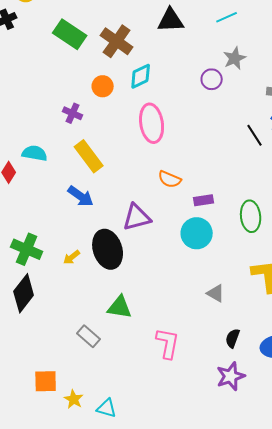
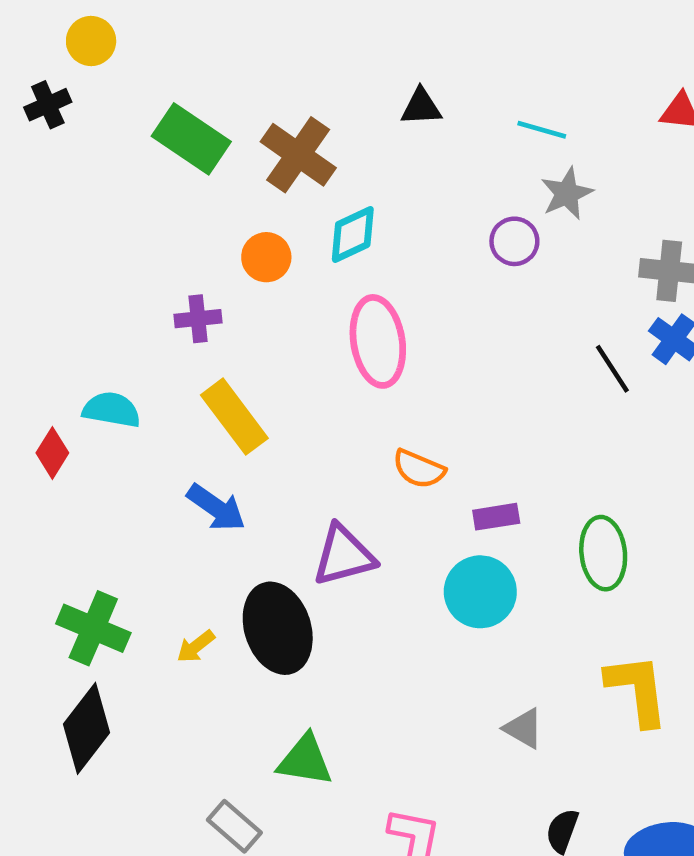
cyan line: (227, 17) -> (542, 130), moved, turned 40
black triangle: (171, 20) -> (421, 107), size x0.7
purple cross: (73, 113) -> (198, 319), turned -30

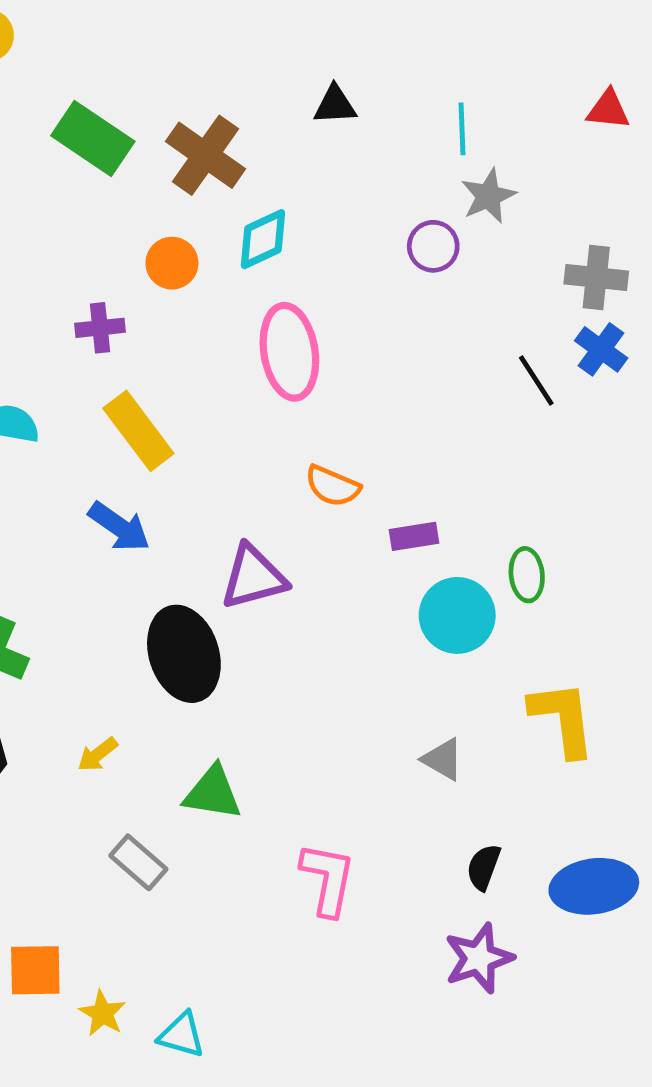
cyan line: (542, 130) -> (462, 129), turned 72
green ellipse: (603, 553) -> (527, 575), size x0.7
cyan circle: (480, 592) -> (457, 615), moved
yellow arrow: (196, 646) -> (98, 754), moved

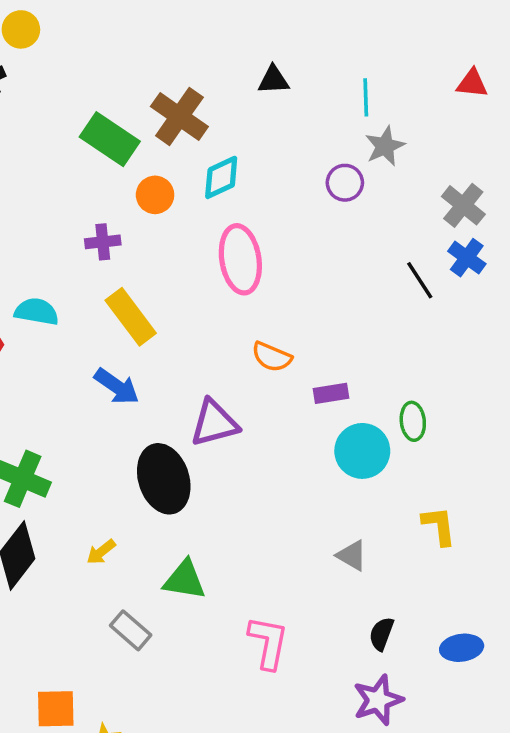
green rectangle: (93, 138) -> (110, 139), moved
gray cross: (596, 277) -> (463, 205), turned 33
yellow L-shape: (563, 719) -> (439, 526), size x0.7
blue ellipse: (594, 886) -> (462, 648), size x0.7

